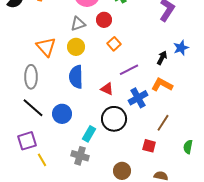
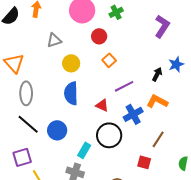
gray triangle: (78, 24) -> (54, 40), moved
orange triangle: (46, 47) -> (14, 63), moved

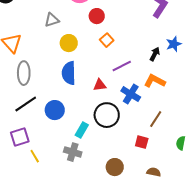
red triangle: (102, 105) -> (100, 85), turned -32
blue cross: (133, 114) -> (131, 94), turned -30
black line: (28, 124) -> (26, 104), turned -75

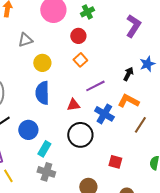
red circle: (97, 16) -> (78, 36), moved
brown line: (156, 119) -> (140, 125), moved
cyan rectangle: (82, 130) -> (44, 149), moved

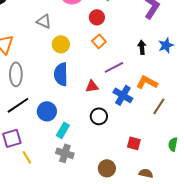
gray triangle: (25, 40) -> (44, 21), turned 42
black arrow: (128, 74) -> (142, 47), moved, turned -32
black circle: (80, 135) -> (99, 116), size x0.7

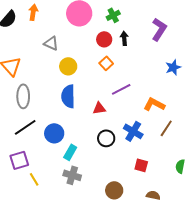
black arrow: (142, 47) -> (124, 38), moved
blue cross: (123, 95) -> (133, 131), moved

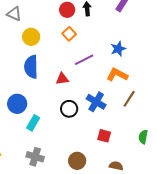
blue star: (173, 67) -> (118, 49), moved
gray cross: (72, 175) -> (35, 157), moved

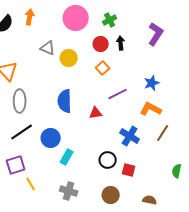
yellow circle: (31, 37) -> (69, 58), moved
black circle: (69, 109) -> (108, 160), moved
red square: (104, 136) -> (129, 170), moved

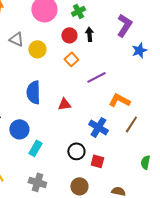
blue star: (152, 83) -> (139, 50), moved
purple line: (118, 94) -> (96, 77), moved

